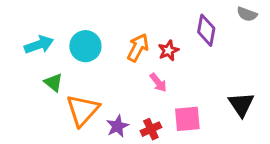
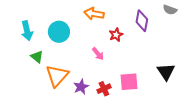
cyan arrow: (39, 45) -> (27, 31), turned 96
orange arrow: (138, 48) -> (94, 14), moved, turned -108
pink arrow: (158, 83) -> (98, 54), moved

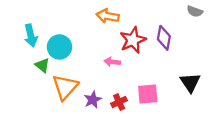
purple diamond: (142, 21) -> (164, 38), moved
cyan circle: (59, 32) -> (59, 47), moved
red star: (116, 35) -> (133, 40), size x1.6
pink arrow: (98, 54) -> (112, 62), turned 136

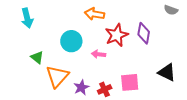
cyan arrow: (31, 35) -> (27, 18), moved
cyan circle: (59, 47) -> (71, 41), moved
black triangle: (190, 82) -> (167, 72), turned -30

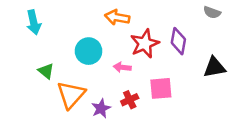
black triangle: (167, 72) -> (215, 67), moved, turned -36
pink square: (130, 82) -> (161, 88), moved
red cross: (105, 89) -> (130, 100), moved

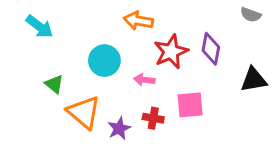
cyan arrow: (34, 22) -> (39, 27), turned -40
orange triangle: (71, 95) -> (84, 112), turned -32
red cross: (130, 100) -> (153, 118), turned 35

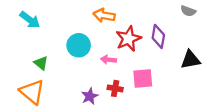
orange triangle: (84, 112) -> (32, 92), moved

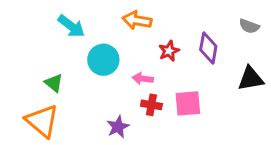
gray semicircle: (188, 11) -> (249, 26), moved
cyan arrow: (30, 20) -> (71, 26), moved
red star: (128, 39) -> (169, 51), size x0.6
red cross: (115, 88) -> (151, 105), moved

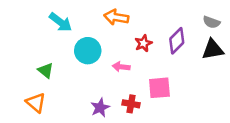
purple diamond: (208, 48) -> (177, 41), turned 35
black triangle: (251, 79) -> (213, 49), moved
red cross: (151, 105) -> (131, 104), moved
orange triangle: (42, 121) -> (36, 103), size x0.7

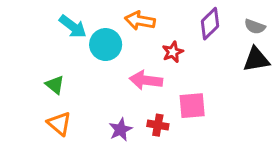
purple diamond: (177, 41) -> (210, 24), moved
cyan circle: (88, 51) -> (106, 45), moved
pink arrow: (121, 67) -> (146, 80), size x1.5
orange triangle: (36, 103) -> (59, 124), moved

